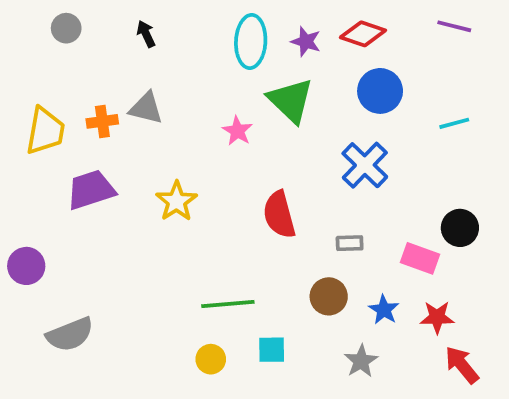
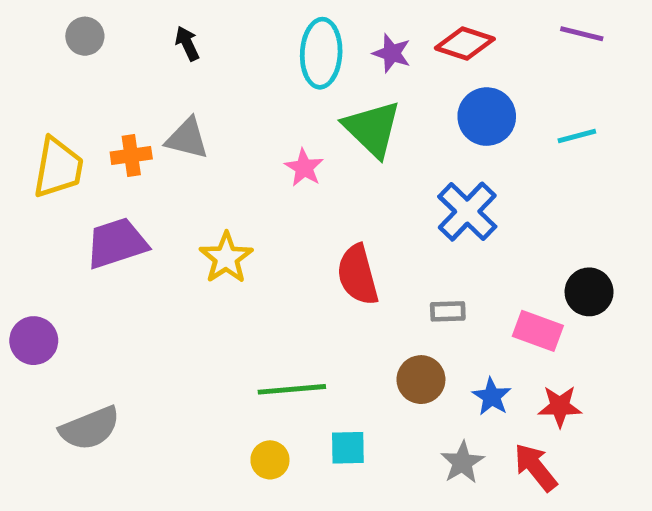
cyan line: (454, 123) -> (577, 136), moved
red arrow: (462, 365) -> (535, 467), moved

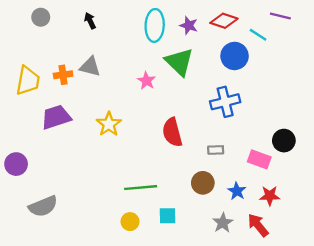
cyan line: (577, 136) -> (258, 35), moved, turned 48
blue cross: (467, 212) -> (225, 102), turned 32

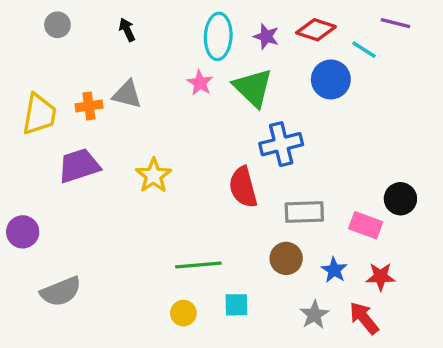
pink star: (146, 81) -> (200, 83), moved
blue cross: (225, 102) -> (281, 144), moved
gray rectangle: (216, 150) -> (304, 212), size x1.6

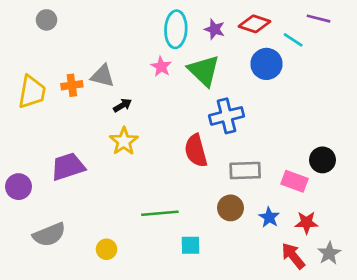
black arrow: (127, 30) -> (123, 105), moved, turned 84
purple trapezoid: (79, 166) -> (68, 167), moved
yellow circle: (183, 313) -> (107, 249), moved
gray star: (314, 315) -> (329, 253), moved

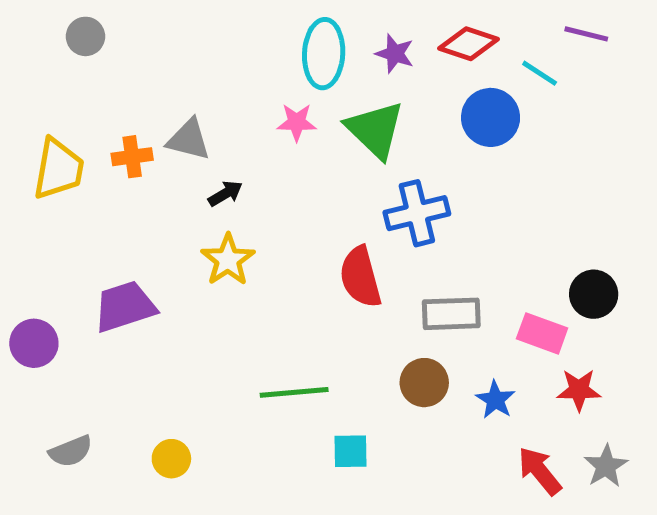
pink star: (161, 67) -> (297, 122), turned -30
red star: (306, 223) -> (579, 390), moved
gray semicircle: (49, 235) -> (71, 451), moved, size x0.7
yellow circle: (107, 249) -> (171, 459), moved

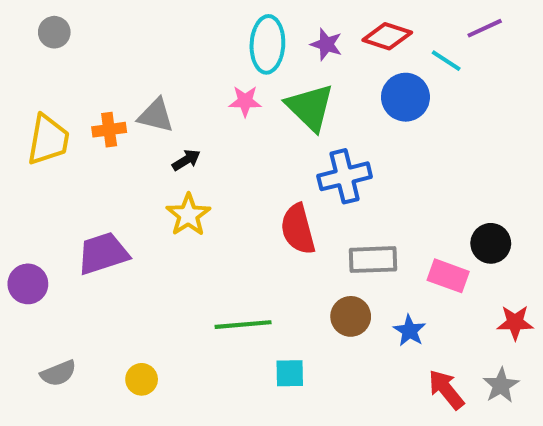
purple line: (586, 34) -> (485, 28), turned -39
gray circle: (85, 36) -> (54, 32), moved
red star: (579, 390) -> (515, 323), moved

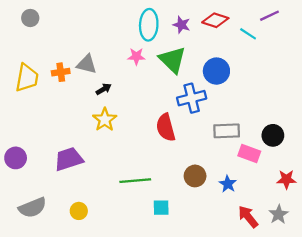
blue circle: (405, 97) -> (216, 71), moved
purple trapezoid: (103, 253) -> (69, 159), moved
gray rectangle: (373, 260) -> (227, 131), moved
gray semicircle: (58, 373) -> (32, 208), size x1.4

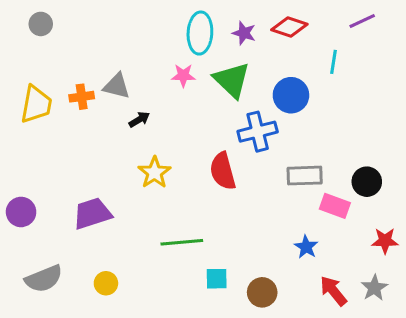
cyan line: (248, 34) -> (333, 62), moved, turned 66
yellow star: (105, 120) -> (154, 173), moved
brown circle: (195, 176) -> (262, 292), moved

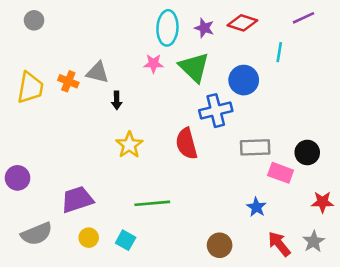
orange cross: (82, 97) -> (68, 81), turned 30
black arrow: (139, 119) -> (117, 100), turned 120
purple trapezoid: (92, 214) -> (77, 200), moved
cyan square: (217, 279) -> (126, 240), moved, turned 30

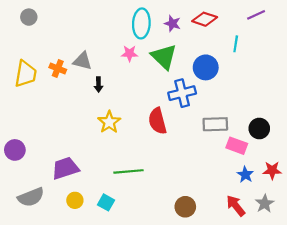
blue star: (256, 207) -> (245, 175), moved

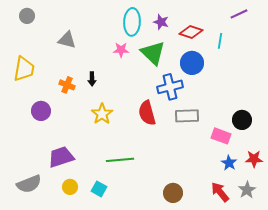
red diamond: (205, 19) -> (191, 32), moved
gray triangle: (82, 61) -> (67, 40), moved
orange cross: (58, 68) -> (67, 85), moved
gray rectangle: (215, 124) -> (187, 116), moved
purple circle: (15, 150) -> (41, 111), moved

